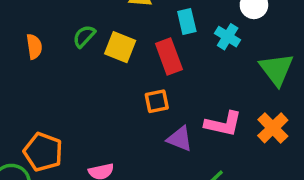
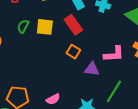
orange square: (157, 101) -> (73, 52), turned -32

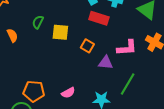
red rectangle: (73, 25) -> (99, 18), moved, turned -36
yellow square: (45, 27) -> (60, 32), moved

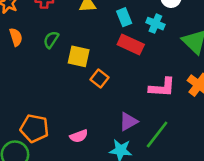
orange semicircle: (12, 35) -> (16, 37), moved
orange square: (87, 46) -> (100, 79), moved
purple triangle: (106, 63) -> (128, 122), moved, turned -42

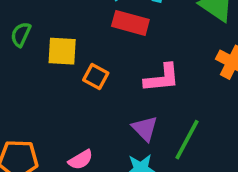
pink L-shape: (162, 87) -> (162, 78), moved
purple triangle: (128, 122) -> (145, 129), turned -36

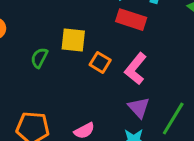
green semicircle: (21, 34) -> (39, 58), moved
pink L-shape: (162, 78) -> (136, 69), moved, turned 132

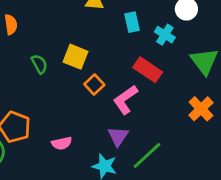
red rectangle: (131, 20) -> (148, 70), moved
green semicircle: (39, 58) -> (39, 64), turned 108

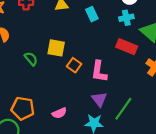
cyan cross: (165, 35) -> (126, 18), moved, turned -32
red rectangle: (148, 70) -> (127, 47), moved
pink L-shape: (125, 100) -> (99, 71), turned -35

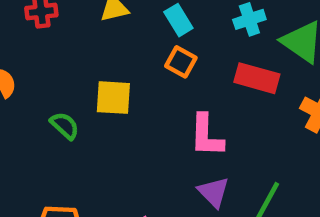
orange square: (74, 65) -> (181, 62), moved

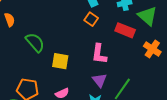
yellow square: (113, 98) -> (60, 61), moved
green semicircle: (65, 126) -> (35, 42), size x1.5

